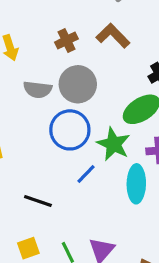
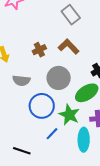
gray circle: (78, 84) -> (59, 78), moved

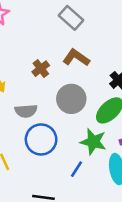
blue circle: (42, 106) -> (41, 139), moved

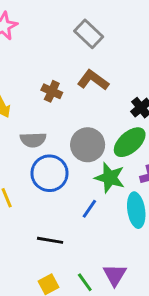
brown cross: (41, 69) -> (52, 91), turned -30
gray circle: (71, 99) -> (88, 145), moved

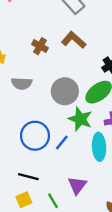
blue circle: (49, 173) -> (35, 136), moved
black line: (50, 240) -> (28, 177), moved
purple triangle: (115, 275) -> (77, 185), moved

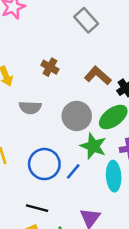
brown L-shape: (74, 40) -> (98, 76), moved

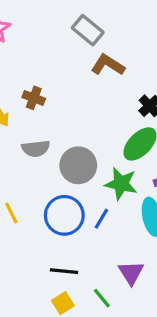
brown cross: (50, 67) -> (34, 98), moved
brown L-shape: (98, 76) -> (108, 65), moved
gray circle: (77, 116) -> (78, 165), moved

